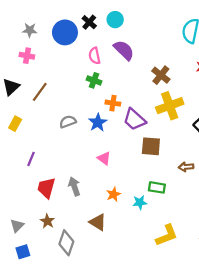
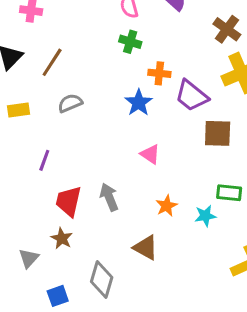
gray semicircle: (68, 122) -> (70, 103), moved
yellow rectangle: (15, 124) -> (19, 110), turned 56
brown star: (47, 221) -> (62, 238), moved
blue square: (23, 252) -> (58, 296), moved

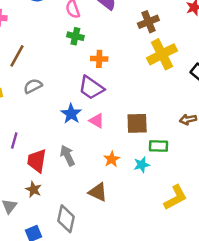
brown cross: (227, 29) -> (148, 22), turned 36
purple trapezoid: (192, 96) -> (91, 88), moved
blue star: (139, 103) -> (71, 114), moved
brown square: (218, 133) -> (137, 123), moved
purple line: (44, 160) -> (14, 141), moved

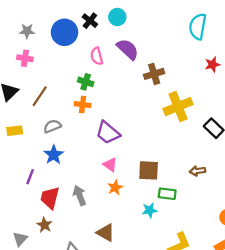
brown cross: (148, 22) -> (154, 74), moved
green cross: (75, 36) -> (86, 82), moved
orange cross: (99, 59) -> (83, 105), moved
blue star: (71, 114) -> (54, 155), moved
orange star: (112, 159) -> (115, 187), moved

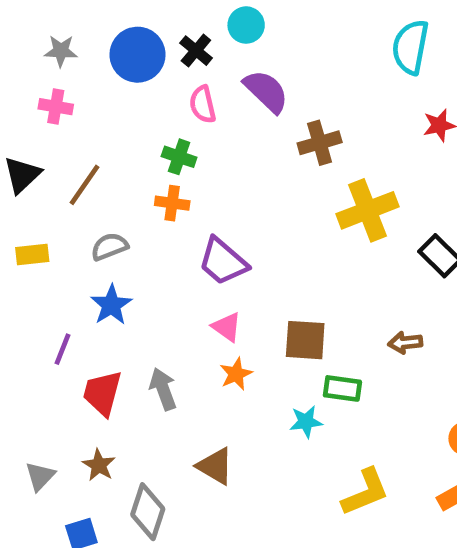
black cross: (90, 21) -> (196, 51), moved
brown star: (44, 225) -> (99, 465), moved

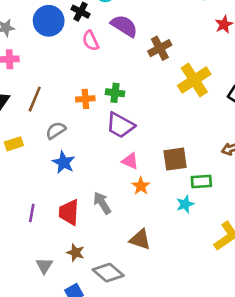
green cross: (179, 157) -> (115, 93), moved
purple line: (63, 349) -> (32, 213), moved
gray diamond: (148, 512) -> (108, 273), turned -56

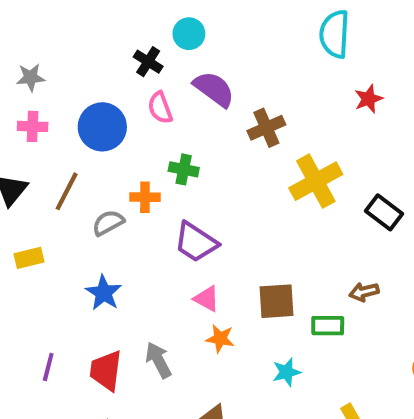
blue circle: (49, 21) -> (102, 127), moved
green cross: (115, 93) -> (184, 169), moved
gray semicircle: (56, 130) -> (108, 223), moved
green rectangle: (201, 181) -> (328, 326), moved
orange star: (141, 186) -> (220, 339), turned -30

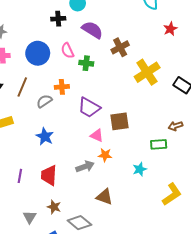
black cross: (148, 62) -> (58, 19), turned -32
pink semicircle: (160, 108) -> (68, 51), moved
green cross: (184, 169) -> (86, 63), moved
brown square: (277, 301) -> (119, 121), moved
gray arrow: (158, 360) -> (85, 167), moved, turned 102

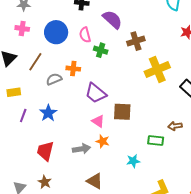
purple line: (20, 176) -> (23, 115), moved

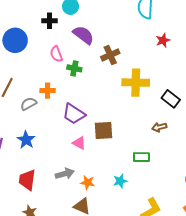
blue circle: (56, 32) -> (15, 40), moved
yellow cross: (157, 70) -> (136, 83), turned 30
brown arrow: (175, 126) -> (159, 127), moved
orange star: (103, 141) -> (88, 182), moved

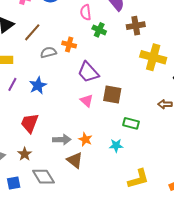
green rectangle: (142, 157) -> (131, 123), moved
gray arrow: (65, 174) -> (62, 140), moved

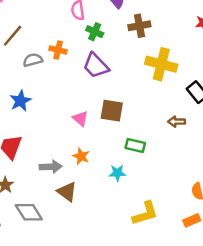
purple trapezoid: (88, 72) -> (96, 66), moved
orange star: (85, 139) -> (81, 156), moved

